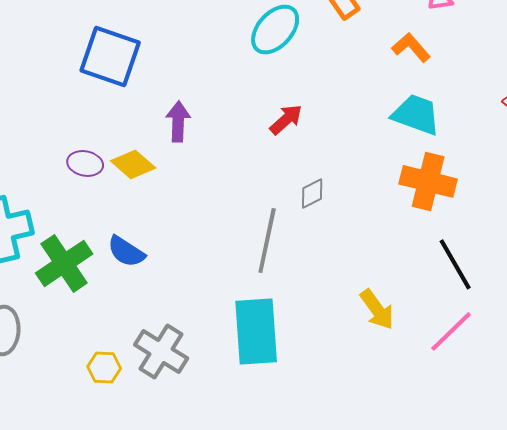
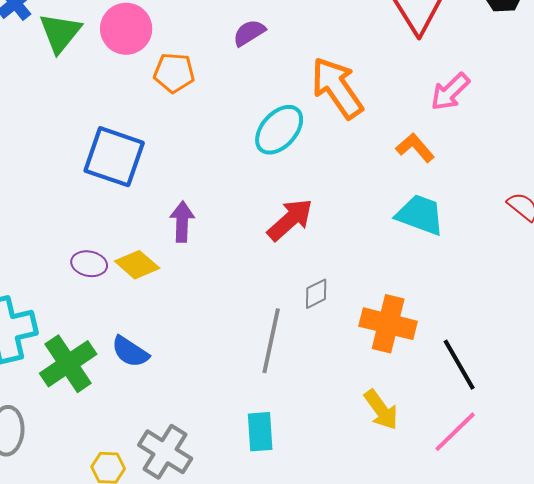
red arrow: (286, 119) -> (290, 220), size x1.4
orange cross: (428, 181) -> (388, 324), moved
cyan rectangle: (256, 331) -> (260, 432), size x0.6

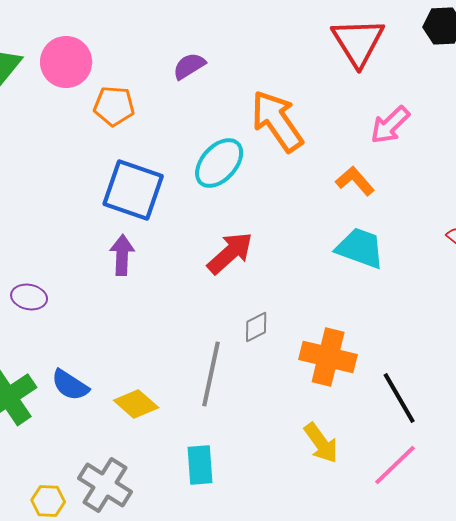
blue square: (114, 157) -> (133, 190), moved
yellow diamond: (137, 265) -> (136, 404), moved

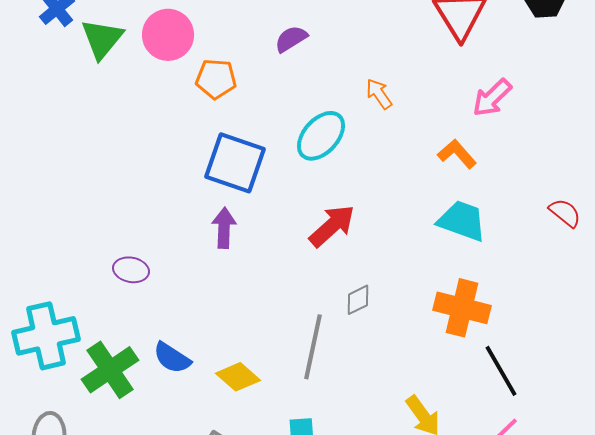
orange arrow: (277, 121) -> (379, 94), size x0.5
orange cross: (328, 357) -> (462, 308), moved

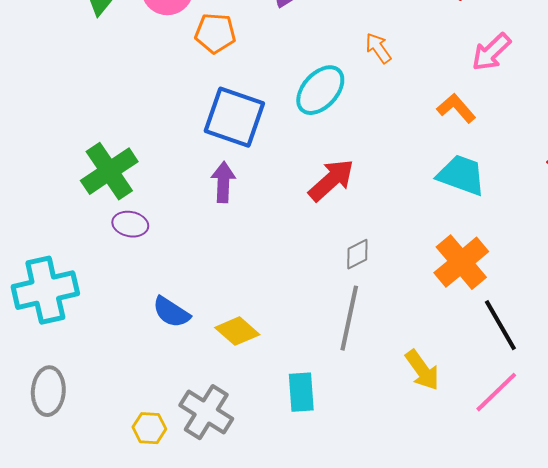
orange cross: (462, 308) -> (461, 262), turned 36
gray line: (313, 347) -> (349, 318), moved
green cross: (110, 370) -> (109, 171), moved

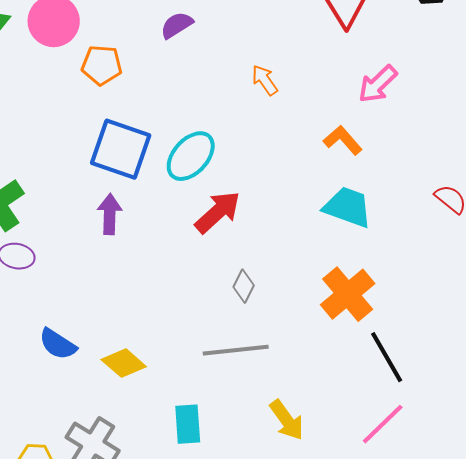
cyan ellipse: (320, 90) -> (191, 156), moved
gray diamond: (357, 254) -> (244, 286), turned -36
gray line: (349, 318) -> (236, 350), turned 72
yellow arrow: (422, 370) -> (287, 420), moved

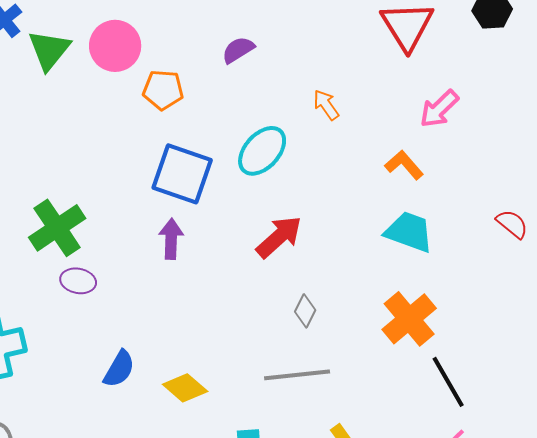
cyan ellipse: (191, 156) -> (262, 151), moved
blue semicircle: (58, 344) -> (119, 369), turned -93

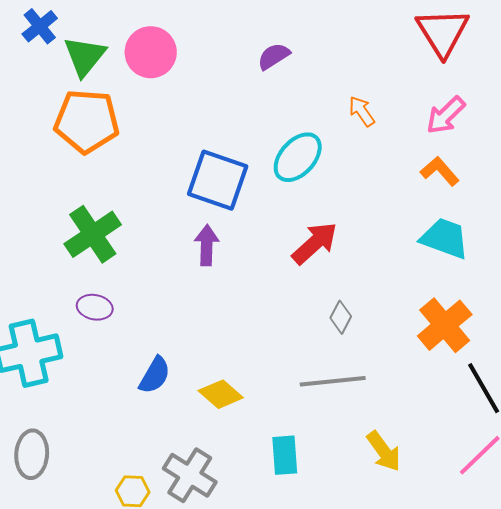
orange pentagon: (163, 90) -> (87, 121), moved, size x1.6
pink arrow: (439, 109) -> (446, 115), moved
purple ellipse: (78, 281) -> (95, 307), moved

